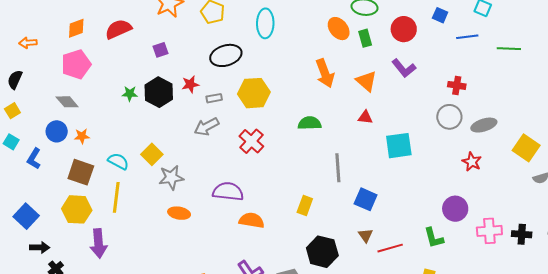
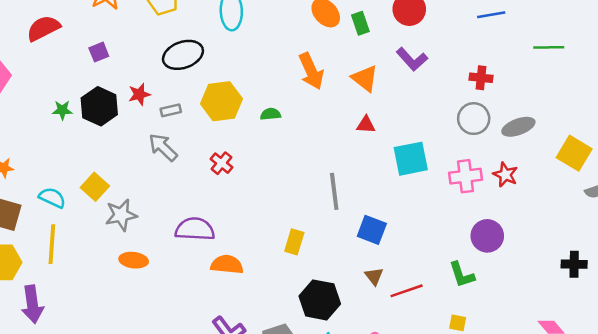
green line: (509, 49) -> (549, 47), moved
green semicircle: (310, 123) -> (271, 114), moved, size x0.7
gray arrow: (207, 127) -> (163, 147), turned 75
red cross: (251, 141) -> (221, 163), size x0.7
pink cross: (489, 231) -> (466, 176), moved

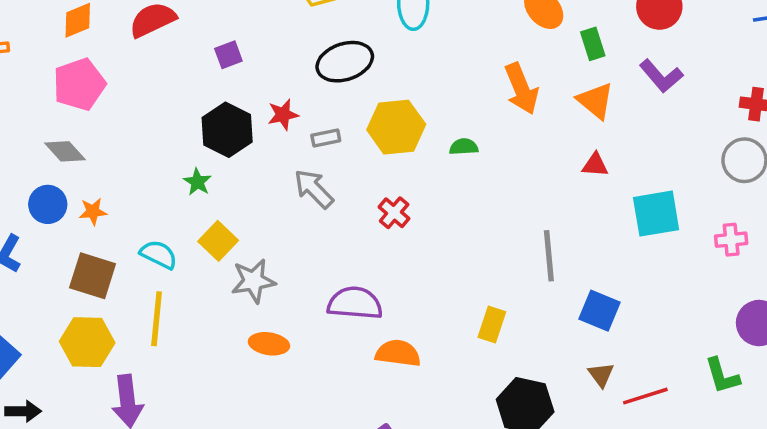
green rectangle: (360, 23) -> (593, 44), moved
green star: (62, 110) -> (197, 182), moved, turned 30
pink cross: (466, 176) -> (731, 240), size x0.7

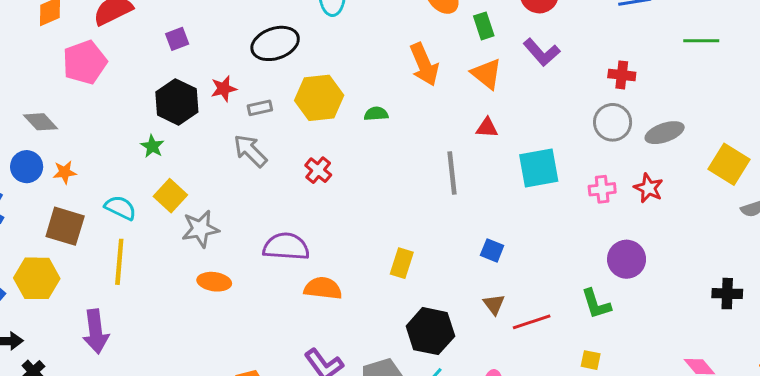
pink pentagon: (79, 84) -> (85, 62), moved
gray line: (549, 256) -> (452, 173), moved
blue square: (600, 311) -> (492, 250), size x0.7
yellow hexagon: (87, 342) -> (37, 278), moved

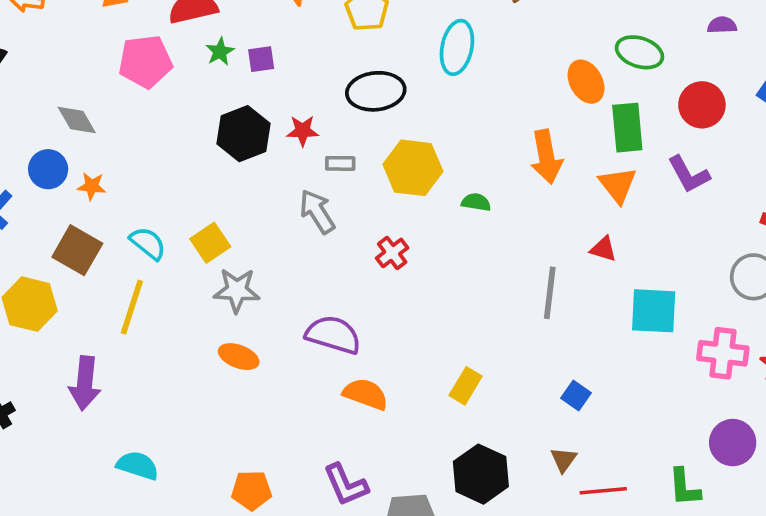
green rectangle: (484, 26) -> (627, 128), size x1.5
green star: (152, 146) -> (220, 52), moved
pink cross: (602, 189) -> (723, 353), size x1.5

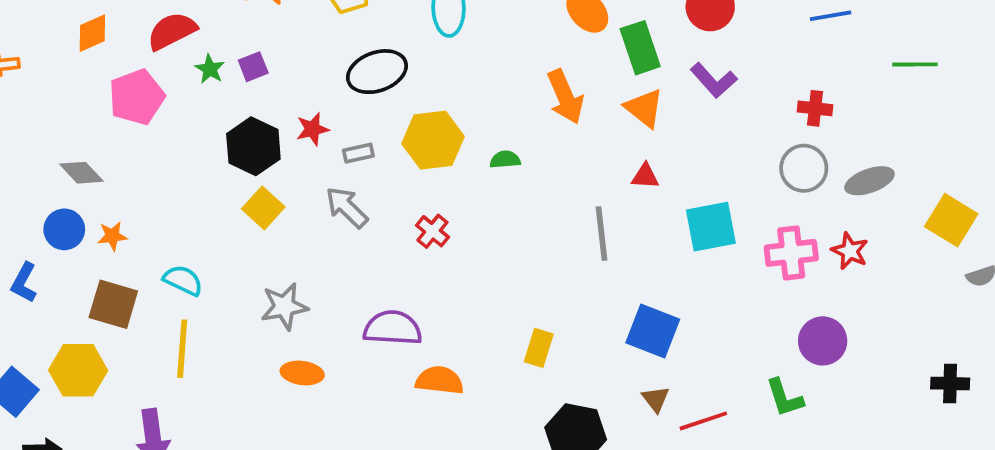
yellow square: (210, 243) -> (263, 208), moved
blue square: (576, 395) -> (653, 331), size x1.8

